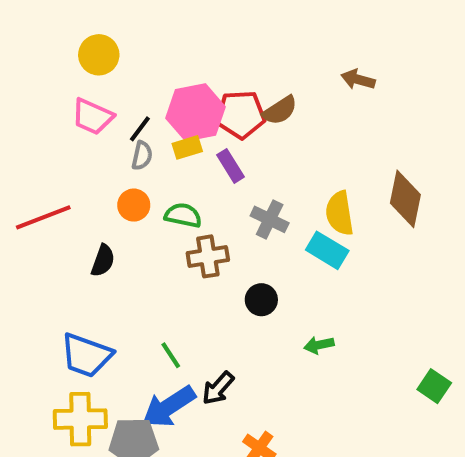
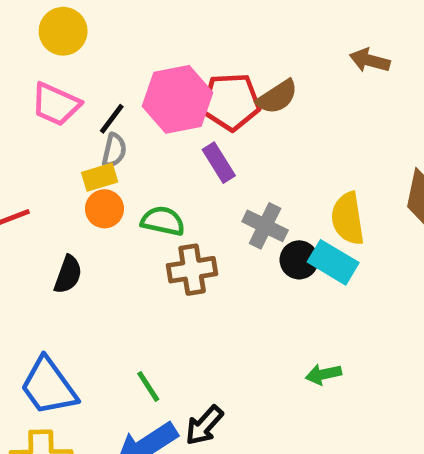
yellow rectangle: (187, 147) -> (100, 177), moved
black circle: (261, 300) -> (299, 260), moved
blue trapezoid: (86, 355) -> (49, 386), turned 34

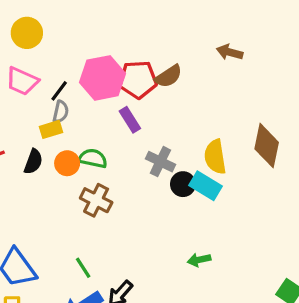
orange circle: (104, 209) -> (67, 163), moved
brown cross: (192, 270) -> (96, 200), moved, turned 36
black semicircle: (68, 275) -> (33, 162), moved

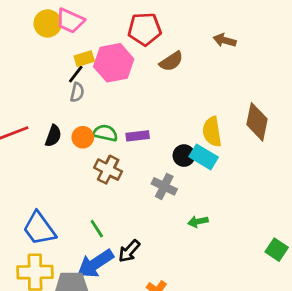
red pentagon: (138, 80) -> (145, 29), moved
pink trapezoid: (22, 81) -> (70, 21), moved
purple rectangle: (130, 120) -> (138, 136), moved, turned -65
yellow rectangle: (51, 129) -> (84, 59), moved
gray cross: (160, 162) -> (164, 186), moved

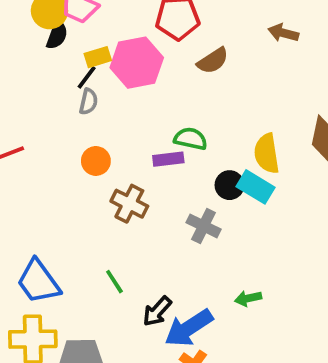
green semicircle: (105, 133) -> (191, 139), moved
black semicircle: (53, 136) -> (57, 35), moved
green arrow: (198, 222) -> (248, 298), moved
blue arrow: (95, 264) -> (189, 328), moved

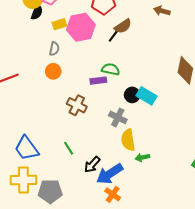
black line: (87, 77) -> (114, 35), moved
yellow semicircle: (267, 154) -> (128, 140), moved
orange circle: (96, 161) -> (53, 71), moved

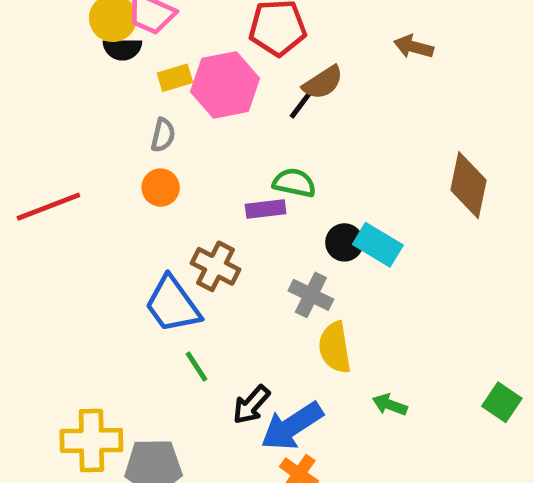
black semicircle: (37, 12) -> (122, 49), turned 70
blue trapezoid: (27, 148) -> (173, 304), moved
green arrow: (142, 157) -> (390, 405), moved, turned 32

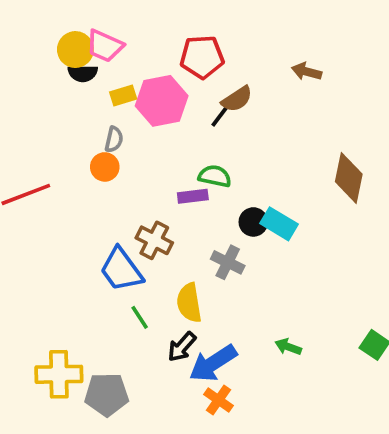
orange circle: (161, 188) -> (105, 167), moved
yellow semicircle: (335, 347) -> (189, 303), moved

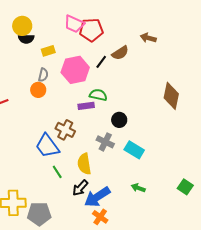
pink trapezoid: (105, 46) -> (74, 24), moved
brown semicircle: (237, 99) -> (120, 53), moved
pink hexagon: (162, 101) -> (75, 70), moved
cyan rectangle: (279, 224) -> (134, 150), moved

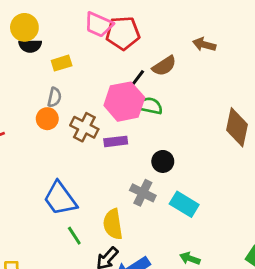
pink hexagon: (75, 70) -> (124, 102), moved
green semicircle: (98, 95) -> (150, 106), moved
brown cross: (65, 130) -> (84, 127), moved

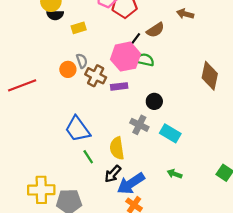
gray semicircle: (54, 97) -> (82, 61), moved, turned -32

